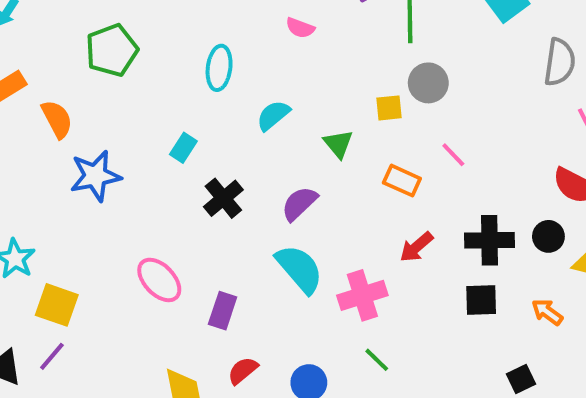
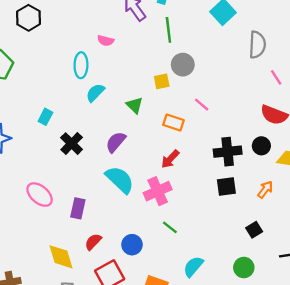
cyan ellipse: (219, 68) -> (81, 65), moved
red arrow: (416, 247) -> (170, 159), moved
orange arrow: (547, 312) -> (265, 190), turned 96

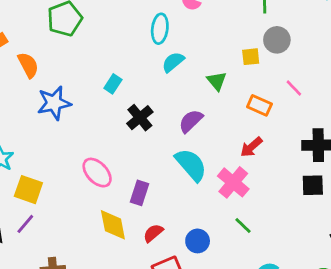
pink cross: (158, 191) -> (233, 182), turned -32
yellow diamond: (61, 257) -> (113, 225), moved

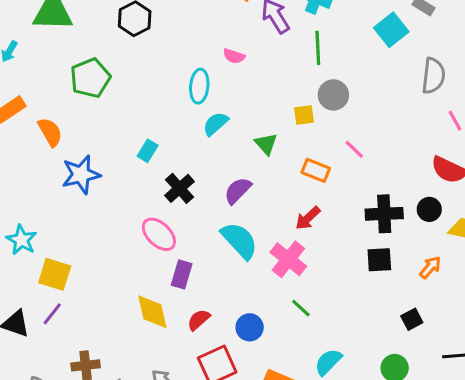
pink ellipse: (97, 173) -> (159, 234), moved

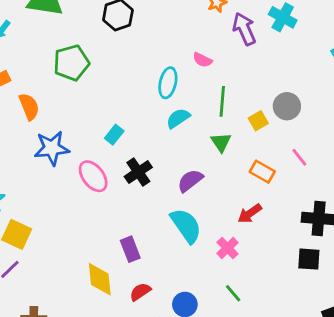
green line: (318, 48) -> (222, 101), moved
yellow square: (304, 115) -> (258, 121), turned -30
pink ellipse: (159, 234) -> (93, 176), moved
pink cross: (288, 259) -> (228, 248), size x0.7
purple rectangle: (182, 274) -> (130, 249), turned -45

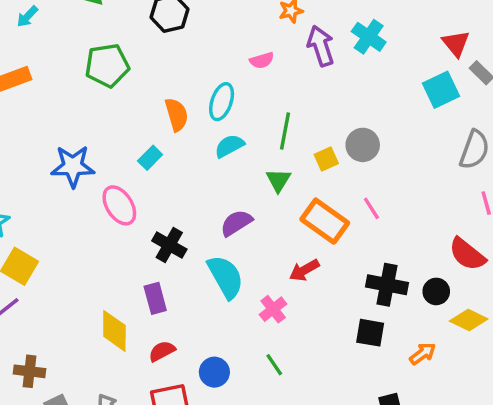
pink semicircle: (202, 60) -> (262, 60), moved, turned -48
orange semicircle: (29, 107) -> (177, 115), moved
black cross: (138, 172) -> (169, 245), moved, turned -32
orange rectangle: (262, 172) -> (325, 221), size x1.5

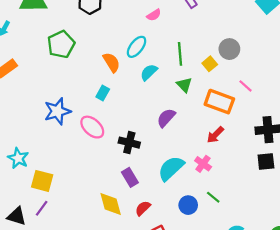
cyan ellipse: (222, 102) -> (137, 47), turned 35
cyan semicircle: (226, 277) -> (171, 168), moved, turned -88
blue circle: (214, 372) -> (188, 205), moved

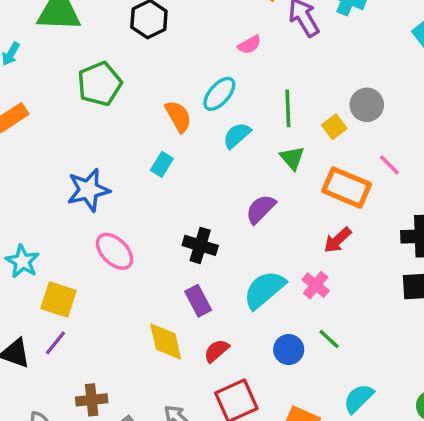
pink ellipse: (92, 127) -> (115, 251), moved

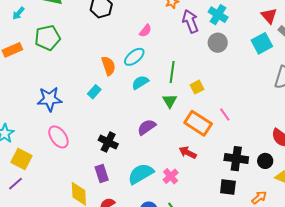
pink semicircle: (249, 45) -> (145, 31), moved, turned -32
green pentagon: (100, 84) -> (48, 38), moved
gray circle: (367, 105) -> (218, 43), moved
red arrow: (338, 240) -> (188, 153), turned 60

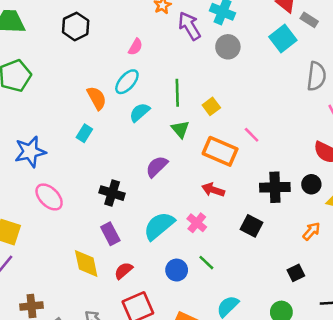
black square: (228, 187) -> (251, 226), moved, turned 30

